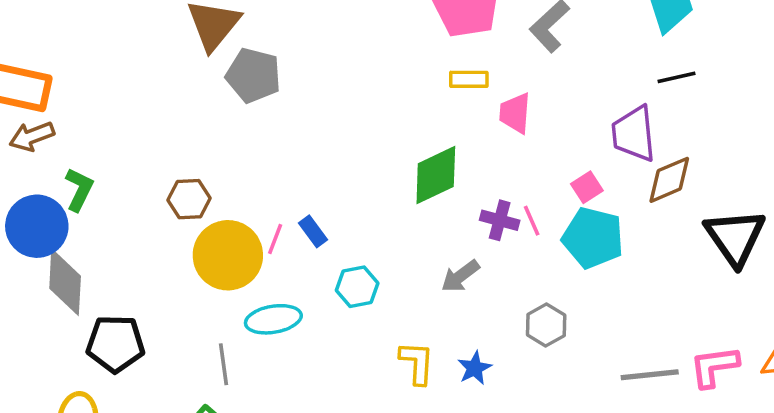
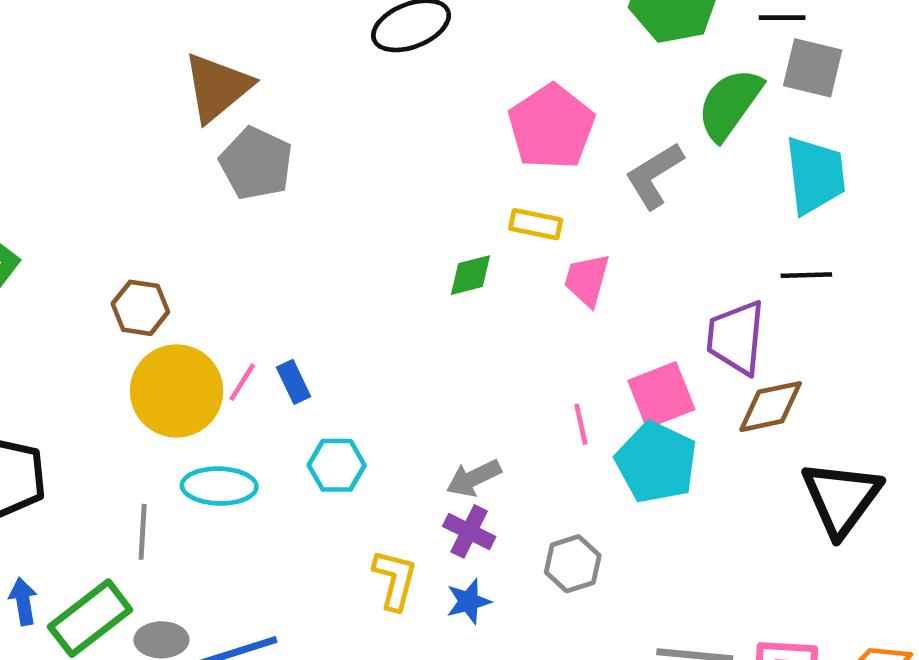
green diamond: (436, 175) -> (471, 275), moved, size x0.6
pink square: (587, 187) -> (661, 395), size x1.6
purple cross: (500, 220) -> (469, 531), moved

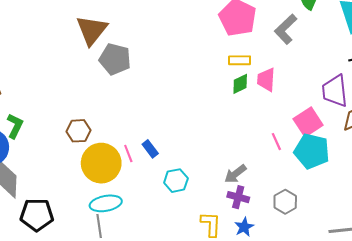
green diamond: (471, 275) -> (240, 84), moved
pink line: (242, 382) -> (128, 153), turned -42
cyan ellipse: (219, 486) -> (106, 203), moved

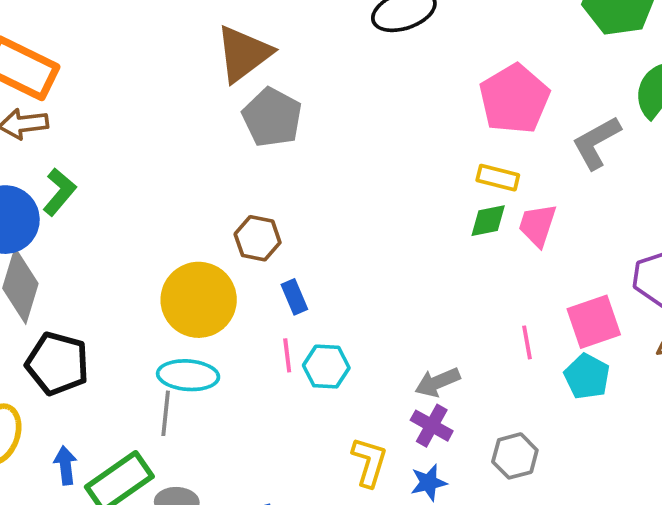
brown hexagon: (78, 131) -> (258, 238), moved
cyan pentagon: (312, 151) -> (587, 376), size x0.7
pink line: (128, 153) -> (287, 355), moved

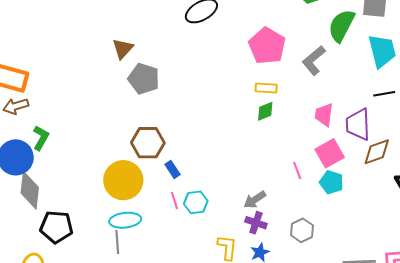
brown triangle: (243, 54) -> (123, 49), size x0.7
pink trapezoid: (537, 225) -> (324, 115), moved
brown hexagon: (258, 238) -> (148, 143), size x1.4

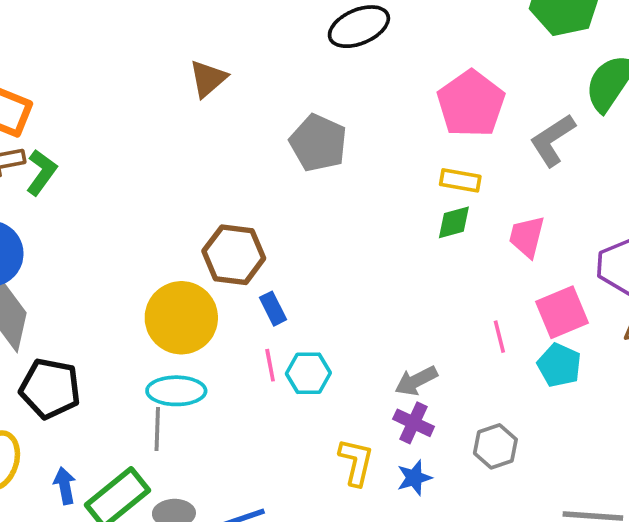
gray pentagon: (144, 79) -> (318, 143), moved
pink trapezoid: (324, 115) -> (527, 237), moved
green L-shape: (41, 138) -> (41, 172), moved

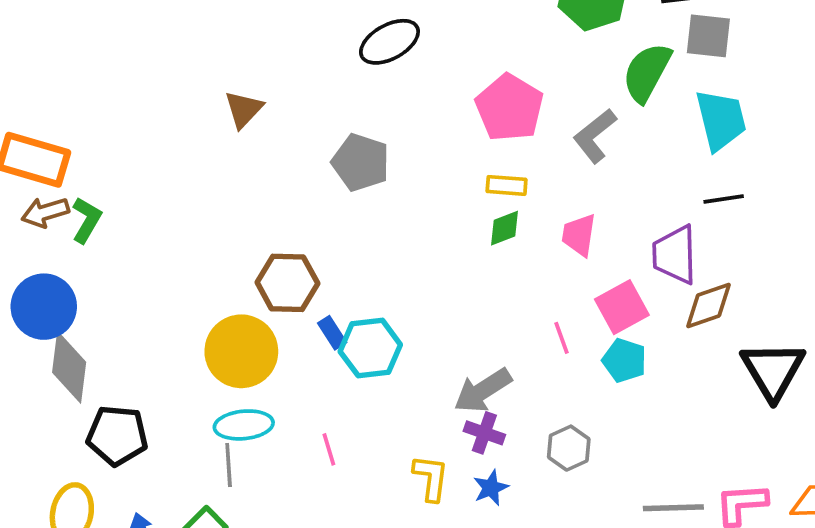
pink line: (270, 365) -> (329, 449), moved
cyan hexagon: (308, 373) -> (370, 348), moved, size x1.4
gray arrow: (416, 381) -> (483, 391), size x1.4

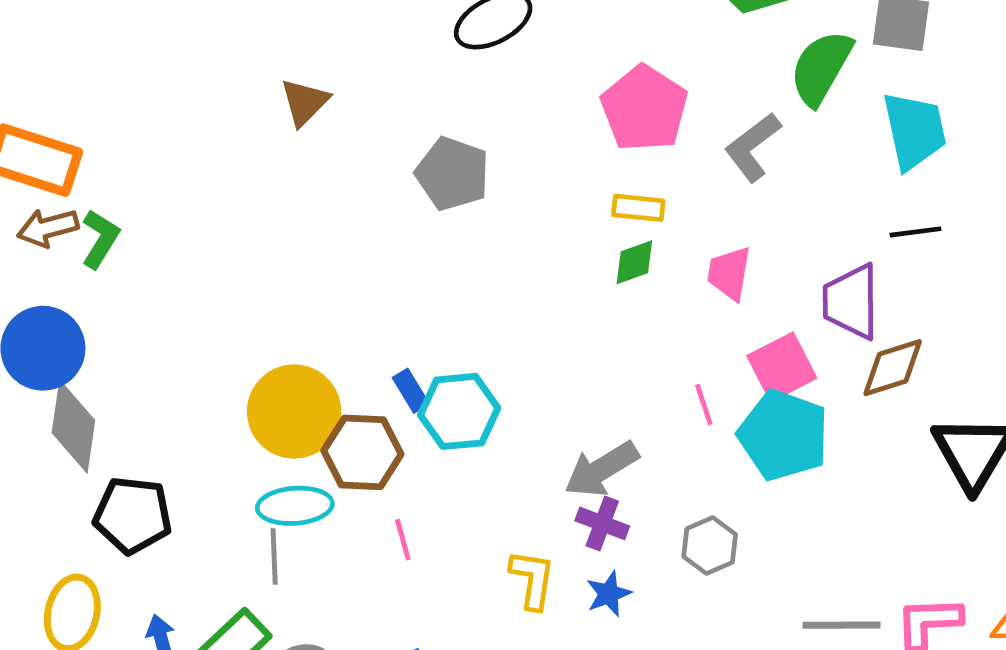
brown hexagon: (287, 283) -> (362, 452), moved
cyan pentagon: (624, 360) -> (783, 435), size x1.6

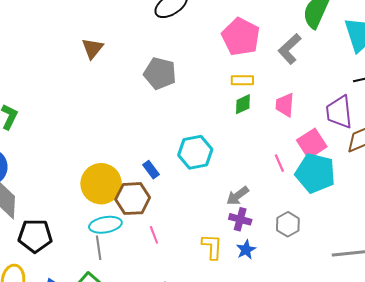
cyan hexagon: (459, 411) -> (195, 152), moved
gray arrow: (602, 469) -> (238, 196), size x0.7

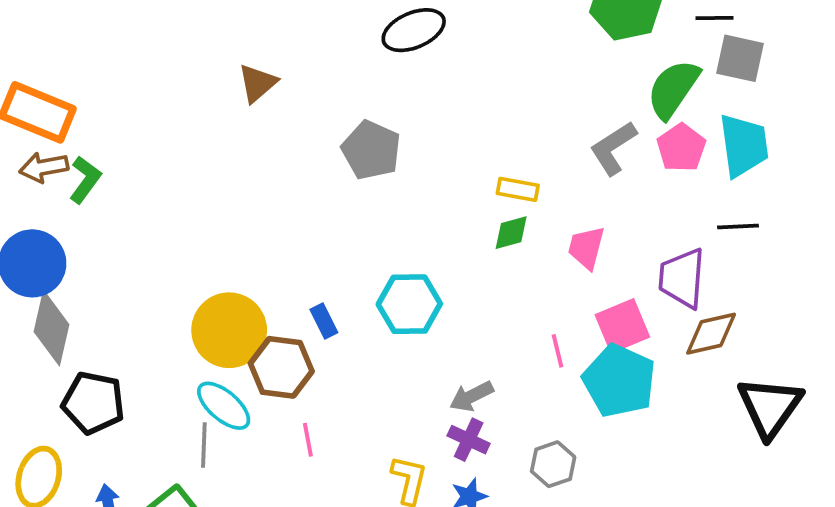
pink pentagon: (241, 37) -> (681, 148), moved, size x0.7
cyan ellipse: (105, 225) -> (224, 406), turned 40

